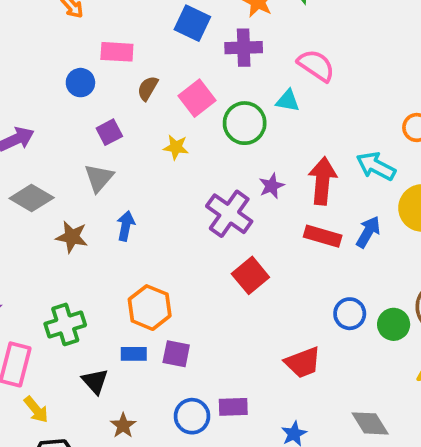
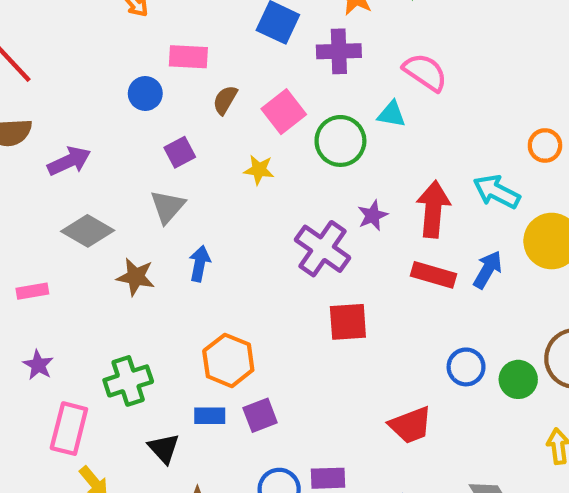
red square: (250, 275) -> (348, 322), turned 36
purple square: (176, 354) -> (260, 415), turned -32

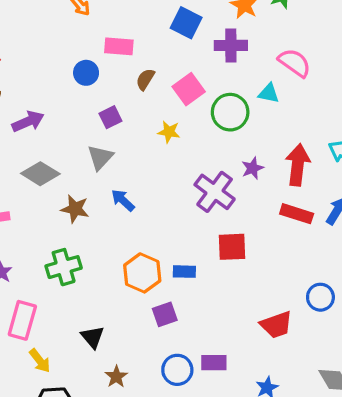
blue arrow: (200, 264) -> (123, 200), turned -60
blue circle: (466, 367) -> (320, 297), moved
green cross: (128, 381) -> (64, 267), moved
blue rectangle: (210, 416) -> (184, 272), moved

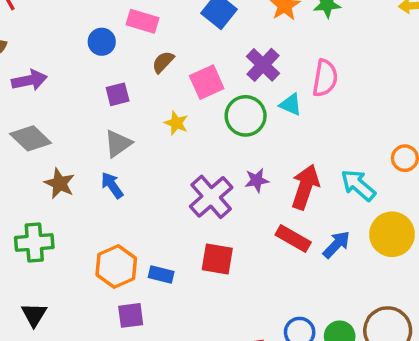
purple cross: (231, 45) -> (263, 65), moved, turned 32
pink semicircle: (295, 63) -> (325, 78), turned 52
gray triangle: (100, 157) -> (118, 144), moved
black triangle: (92, 337) -> (34, 315), moved

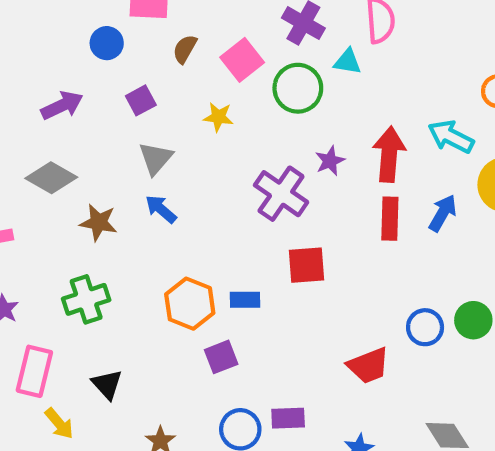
purple arrow: (29, 80) -> (62, 105), moved
red rectangle: (293, 238) -> (390, 219), turned 76

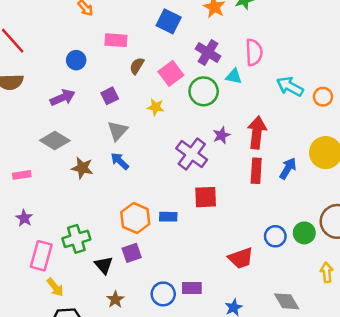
blue circle: (107, 43) -> (76, 60), moved
cyan arrow: (451, 137) -> (290, 86), moved
green cross: (86, 299) -> (76, 239), moved
purple square: (221, 357) -> (132, 253), moved
black triangle: (107, 384) -> (104, 265), moved

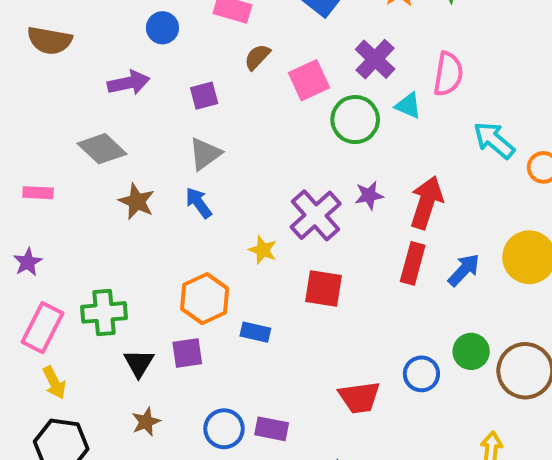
yellow star: (156, 107) -> (263, 250), moved
blue rectangle: (168, 217) -> (255, 332), moved
green circle: (304, 233) -> (471, 351), moved

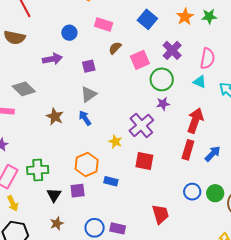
cyan triangle: (408, 106) -> (200, 82), moved
gray diamond: (102, 149) -> (24, 89), moved
purple star: (369, 195) -> (163, 104), moved
blue circle: (421, 374) -> (192, 192), moved
red trapezoid: (359, 397) -> (160, 214), turned -100

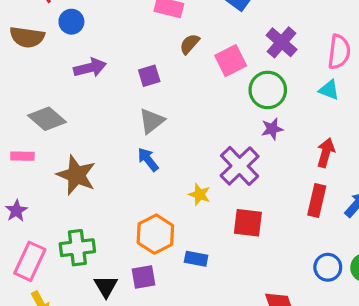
blue circle: (69, 33) -> (71, 22), moved
brown star: (55, 117) -> (76, 175), moved, size x1.4
red arrow: (195, 120) -> (326, 153), size x0.7

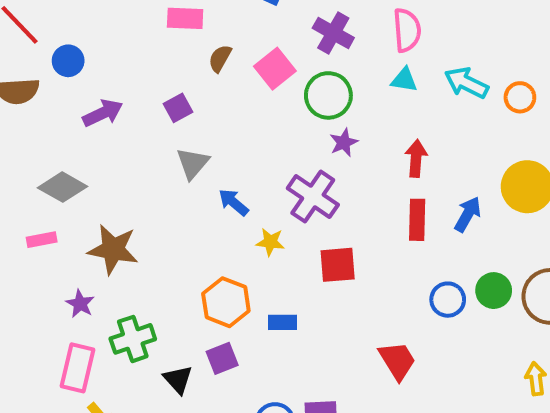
blue arrow: (148, 159) -> (233, 202), moved
purple star: (16, 211) -> (80, 304), moved

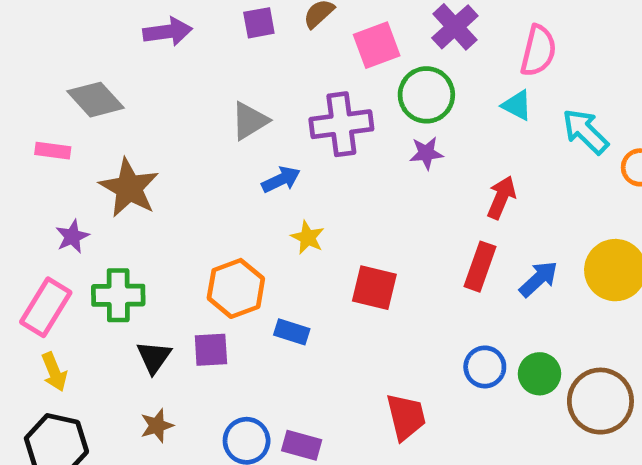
purple square: (178, 108) -> (259, 23), moved
purple cross: (313, 197) -> (341, 124), moved, turned 30
blue arrow: (233, 202) -> (281, 180), turned 96

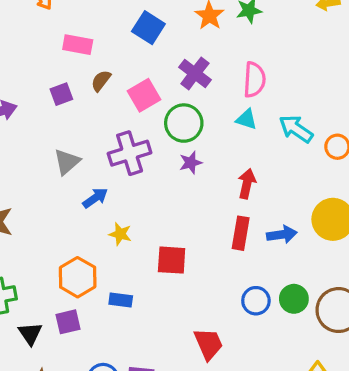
blue arrow: (539, 279) -> (282, 235), turned 44

